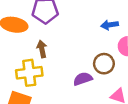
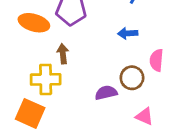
blue arrow: (110, 25) -> (128, 33), moved

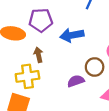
blue arrow: (128, 33) -> (72, 35), moved, size x1.5

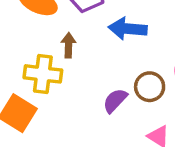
purple semicircle: (76, 81) -> (115, 101), turned -42

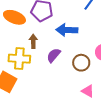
purple semicircle: (115, 101) -> (54, 55), moved

